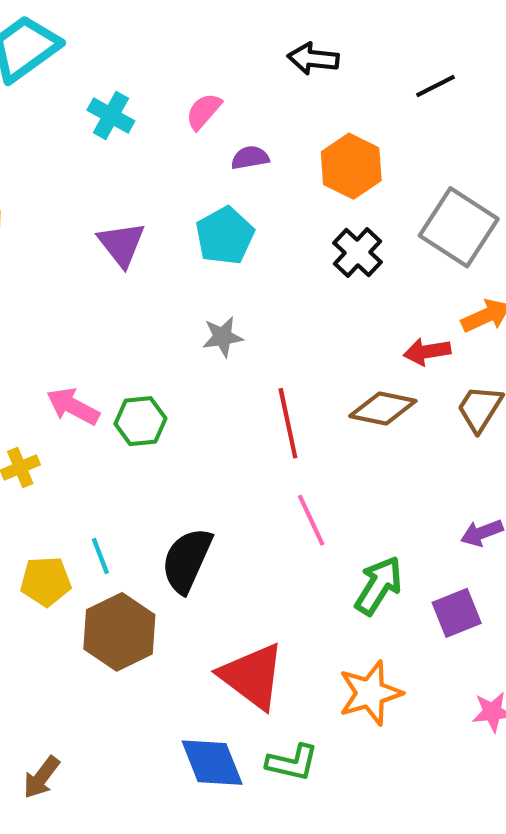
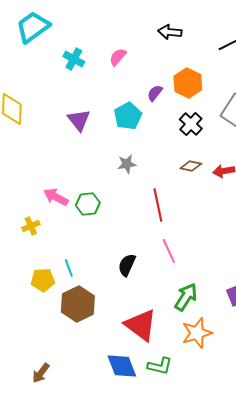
purple semicircle: (250, 158) -> (155, 93), moved, turned -42
brown diamond: (383, 408) -> (191, 166), moved, size x0.7
black semicircle: (187, 560) -> (127, 265), moved, size x0.7
green arrow: (379, 586) -> (186, 297), moved

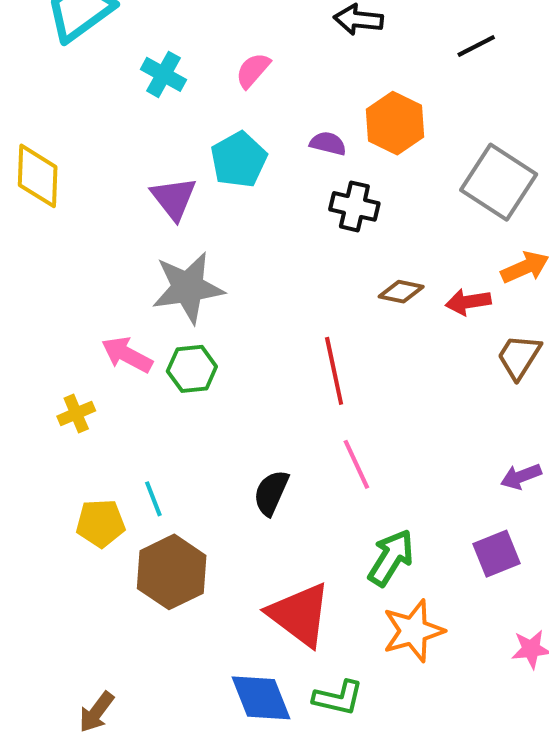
purple semicircle: (155, 93) -> (328, 143), turned 66
cyan pentagon: (128, 116) -> (239, 160), moved
black cross: (191, 124) -> (354, 206), moved, turned -30
gray star: (127, 164) -> (188, 288), moved, size x1.8

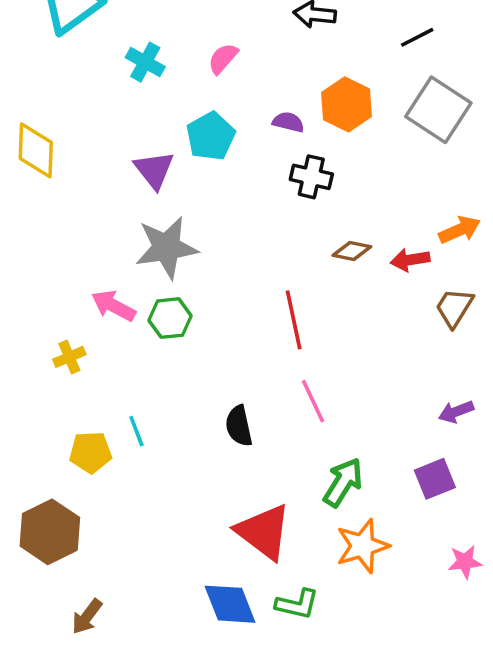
gray square: (499, 182) -> (438, 110), moved
black semicircle: (271, 493) -> (239, 426), turned -36
brown hexagon: (172, 572) -> (50, 532), moved

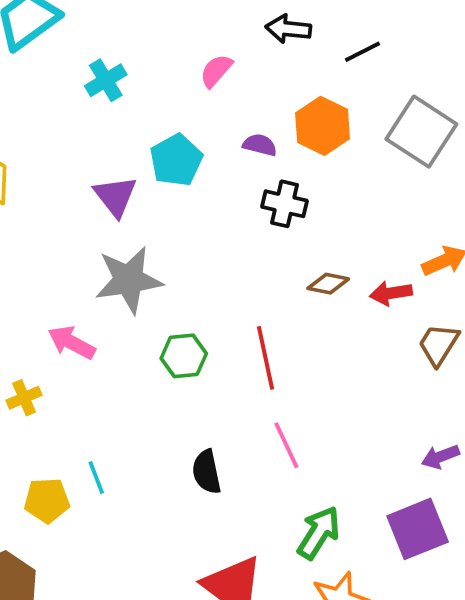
black line: (417, 37) -> (362, 52), moved
pink semicircle: (223, 59) -> (216, 71), moved
cyan cross: (145, 62) -> (106, 80), turned 30
green hexagon: (170, 318) -> (184, 356), moved
purple square: (435, 479) -> (418, 529), size x1.4

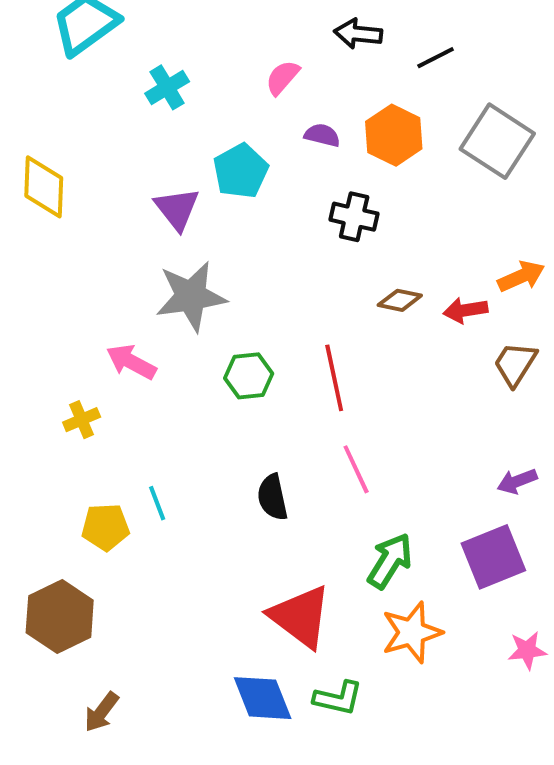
purple semicircle: (260, 145) -> (322, 135), moved

